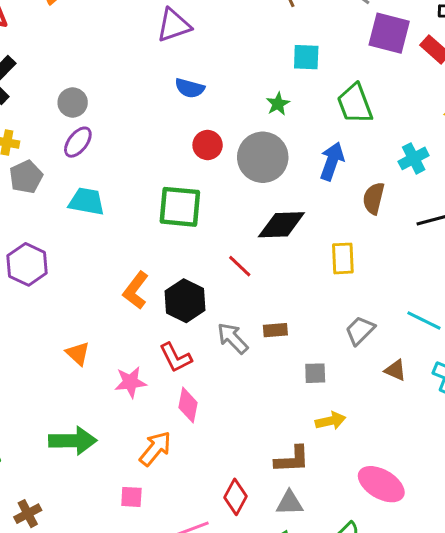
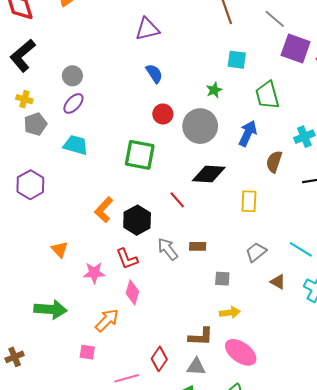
blue semicircle: (190, 88) -> (154, 74), turned -144
pink ellipse: (381, 484) -> (241, 352), moved

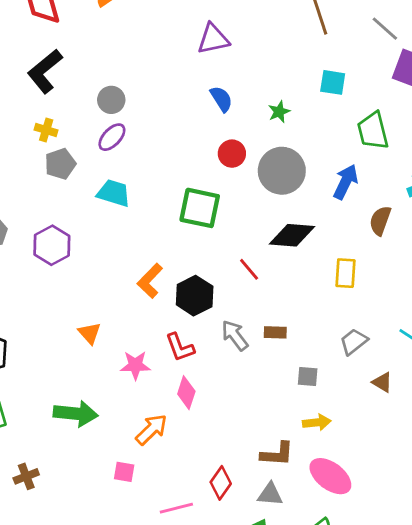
green star: (214, 90) -> (279, 112), moved

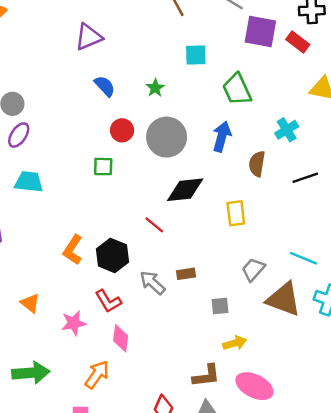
green square: (200, 208) -> (103, 167), moved, size x0.6
brown triangle: (382, 382) -> (284, 299), size x2.0

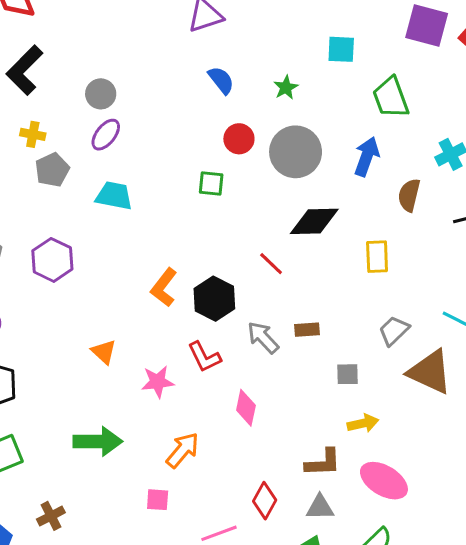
pink diamond: (121, 338) -> (246, 408), moved

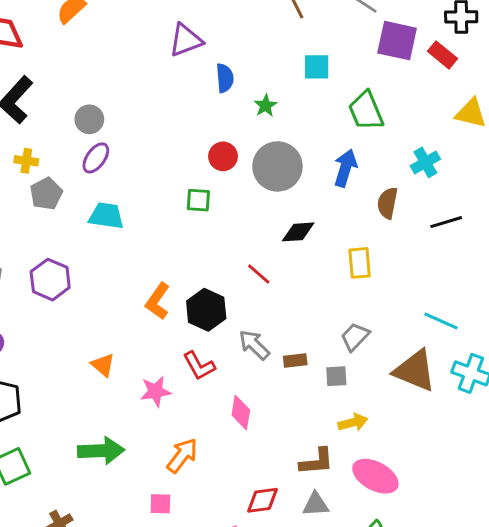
blue semicircle: (221, 80) -> (225, 78), moved, turned 36
black diamond: (314, 221) -> (298, 232), size x0.7
brown rectangle: (307, 330) -> (295, 361), moved
gray trapezoid: (394, 331) -> (355, 337), moved
red diamond: (265, 501) -> (262, 500), turned 56

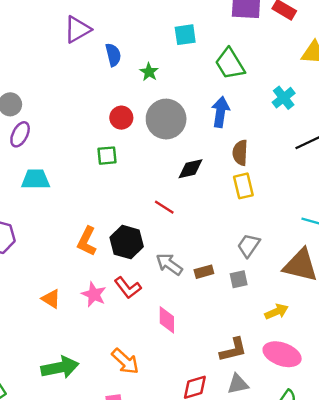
brown semicircle: (387, 203) -> (240, 153), moved
pink star: (156, 391) -> (94, 294), moved, turned -30
yellow arrow: (353, 422) -> (276, 312), moved
orange arrow: (182, 456) -> (125, 361), turned 104

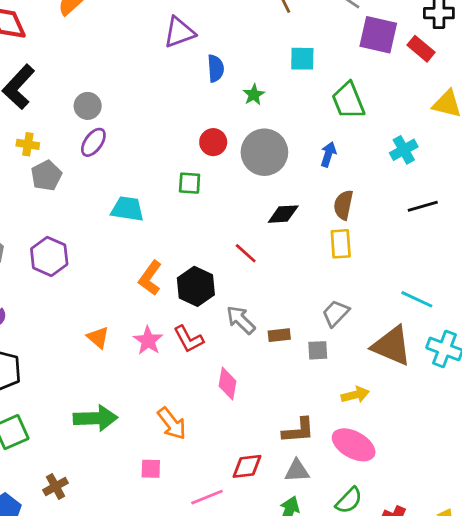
blue arrow: (220, 112) -> (328, 154), size x0.7
cyan trapezoid: (35, 179) -> (127, 209), moved

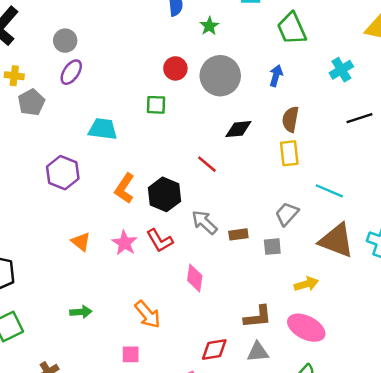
purple hexagon: (49, 256) -> (63, 173), moved
cyan line: (417, 299) -> (329, 191), moved
green arrow: (95, 418) -> (81, 312), size x0.6

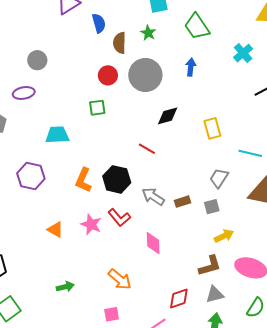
green star: (209, 26) -> (148, 33), moved
gray circle: (65, 41) -> (37, 60), moved
purple ellipse: (71, 72) -> (24, 93), turned 55
brown semicircle: (290, 119) -> (120, 43), moved
yellow arrow: (306, 284) -> (224, 236), moved

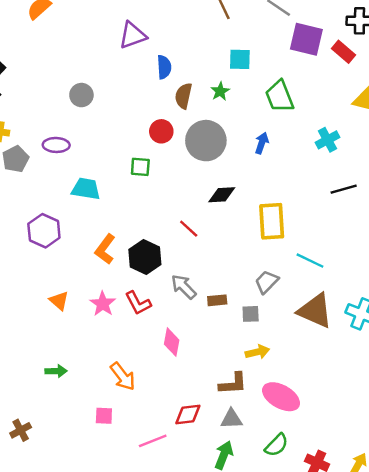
purple ellipse: (24, 93) -> (56, 145), moved
yellow rectangle: (212, 128) -> (272, 221), size x1.4

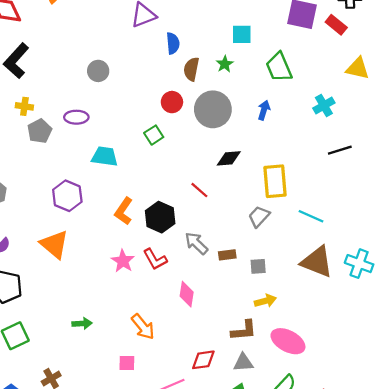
green square: (140, 167) -> (154, 135), turned -36
gray trapezoid: (267, 282) -> (259, 217), moved
orange triangle: (59, 301) -> (54, 244), moved, size x1.6

